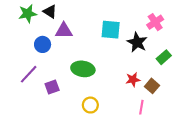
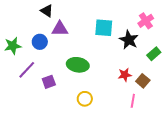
green star: (28, 14) -> (13, 46), moved

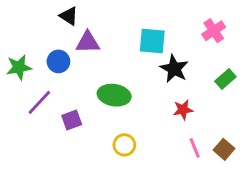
black star: (129, 40) -> (174, 69), moved
brown square: (143, 81) -> (224, 149), moved
pink line: (133, 101) -> (195, 148), turned -32

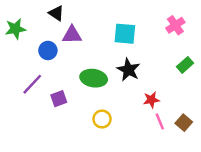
green star: (19, 67) -> (15, 29), moved
black star: (174, 69) -> (128, 70), moved
red star: (183, 110) -> (151, 100), moved

